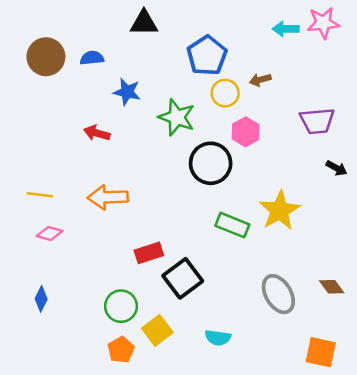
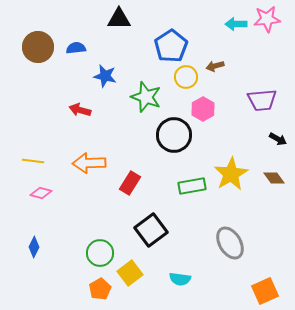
green rectangle: (232, 225) -> (192, 186), turned -32
red rectangle: (149, 253) -> (130, 183), moved, turned -40
brown diamond: (332, 287) -> (274, 178), moved
orange square: (321, 352) -> (265, 291), turned -36

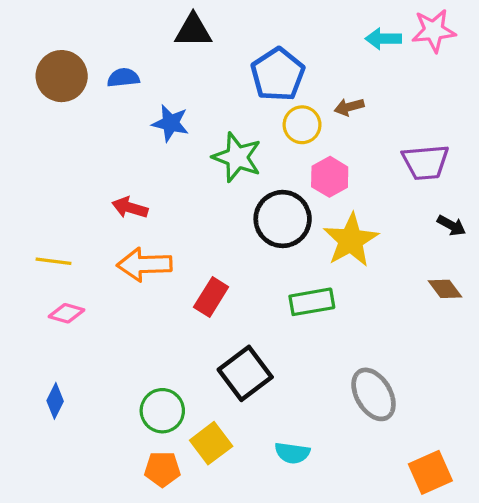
red arrow: (80, 110) -> (130, 208), moved
yellow star: (231, 174) -> (351, 240), moved
orange pentagon: (100, 289) -> (162, 469), turned 30

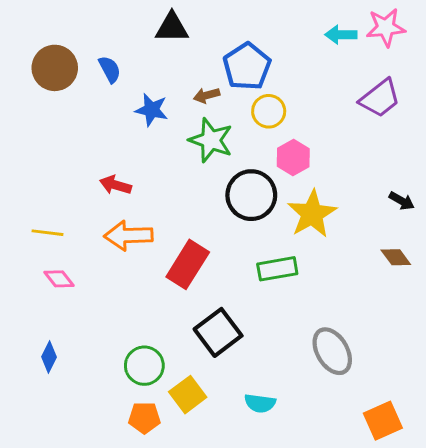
blue semicircle: (123, 78) -> (110, 69), turned 68
brown arrow: (349, 107) -> (206, 95), moved
purple trapezoid: (426, 162) -> (380, 98), moved, turned -33
red rectangle: (211, 297) -> (188, 264), size x1.4
pink diamond: (66, 313) -> (59, 279), turned 36

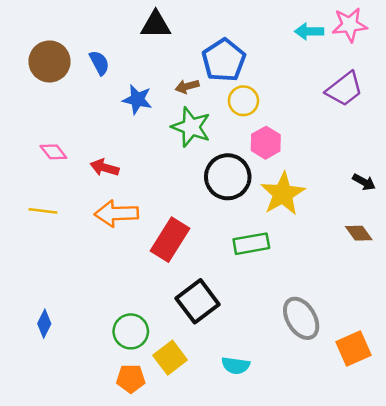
pink diamond: (59, 279) -> (53, 152), moved
orange square: (383, 421) -> (354, 348), moved

